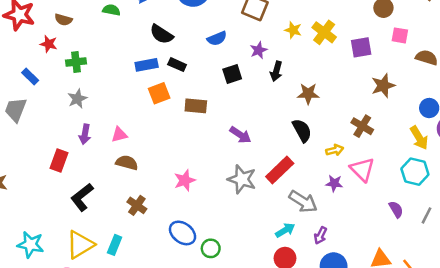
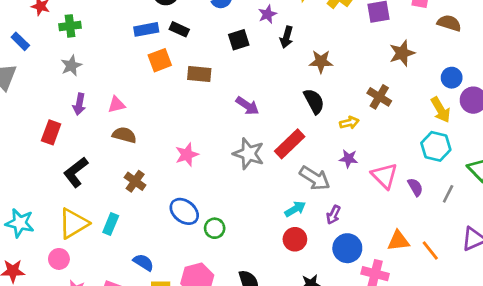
pink triangle: (362, 169) -> (384, 176), moved

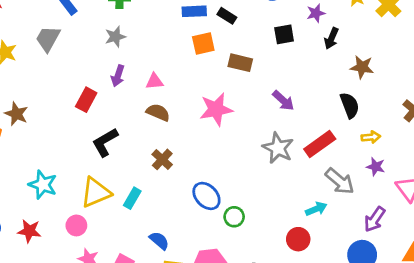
yellow arrow: (349, 123) -> (371, 137), moved
pink star: (187, 155) -> (216, 109), moved, size x1.4
purple arrow: (333, 215) -> (375, 219), moved, size x1.4
red circle: (295, 239) -> (298, 239), moved

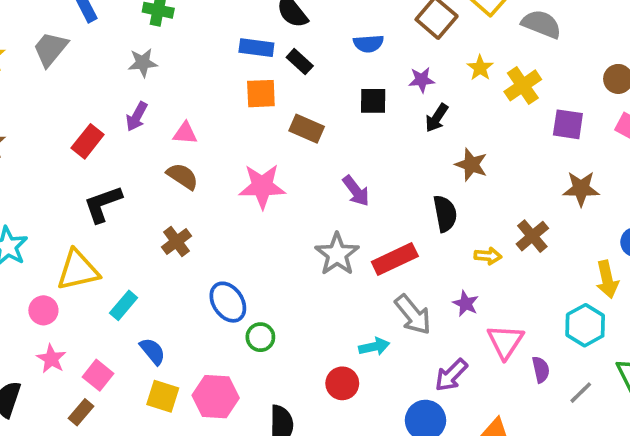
yellow arrow: (371, 137) -> (488, 256), moved
cyan rectangle: (132, 198) -> (124, 305), moved

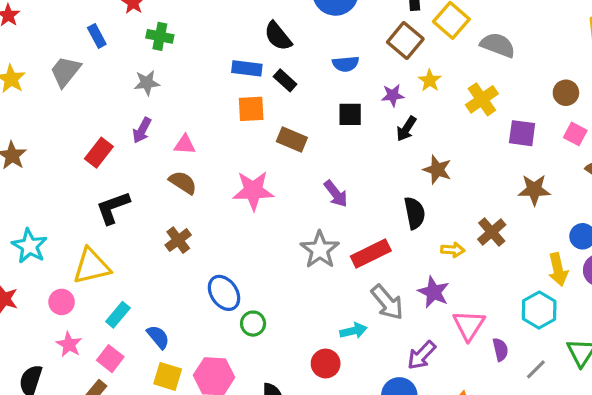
yellow star: (480, 68) -> (430, 80), moved
purple star: (466, 304) -> (434, 292), size x1.4
cyan rectangle: (124, 305) -> (118, 315), moved

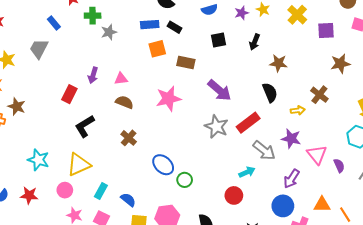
gray star: (147, 83) -> (109, 32), moved
purple star: (393, 95) -> (242, 13), moved
purple arrow: (336, 194) -> (219, 90), size x1.4

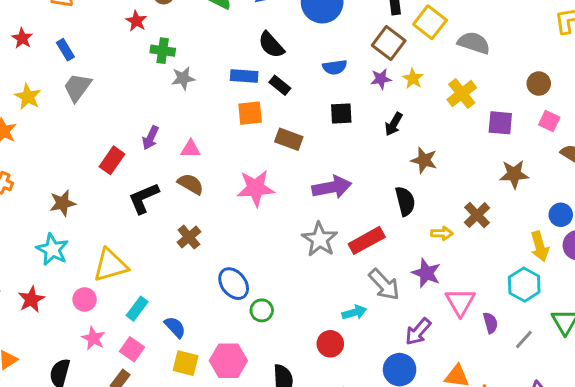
blue rectangle: (54, 23) -> (65, 50), moved
purple arrow: (219, 90) -> (332, 187), turned -60
brown star: (17, 107) -> (63, 203), moved, turned 30
black L-shape: (85, 126) -> (144, 198), moved
red star: (29, 195) -> (31, 299), turned 30

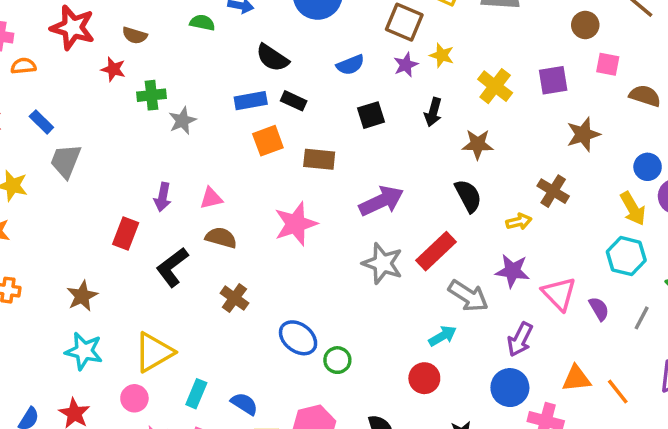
yellow cross: (462, 94) -> (495, 86), moved

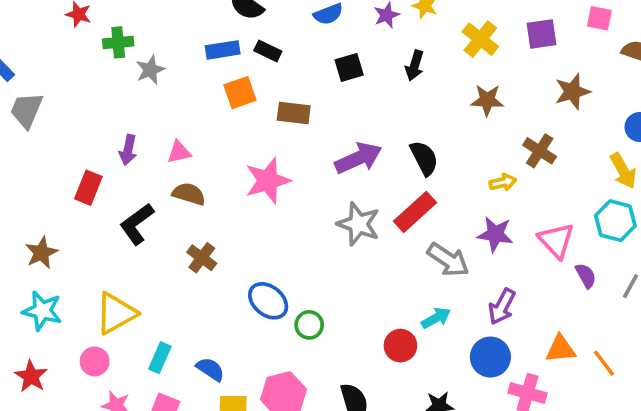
brown star: (478, 144) -> (487, 100), moved
black semicircle: (468, 196) -> (424, 158), moved
pink triangle: (559, 294) -> (556, 240), moved
cyan arrow: (443, 336) -> (436, 318), moved

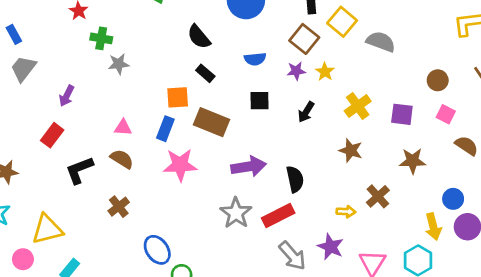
blue rectangle: (223, 50) -> (165, 129), moved, turned -75
brown rectangle: (294, 113) -> (212, 122), size x1.4
purple arrow: (128, 150) -> (67, 96), moved

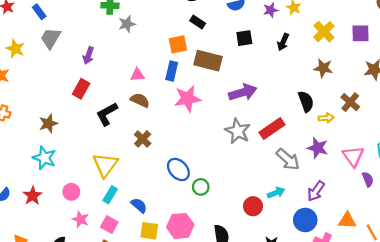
black semicircle: (295, 179) -> (306, 102), moved
yellow triangle: (47, 229) -> (105, 165), moved, turned -32

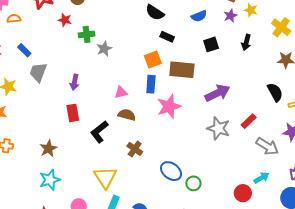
red rectangle: (81, 89) -> (73, 113), turned -30
red rectangle: (272, 128) -> (249, 121), size x0.7
cyan star: (44, 158) -> (50, 180), turned -30

